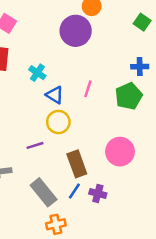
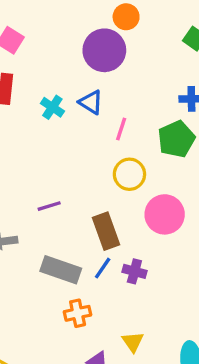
blue triangle: (55, 95) -> (91, 102), moved
yellow circle: (58, 122) -> (129, 174), moved
gray rectangle: (44, 192) -> (61, 270), turned -32

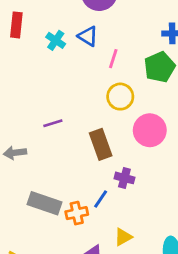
blue line: (103, 268) -> (101, 199), moved
gray rectangle: (61, 270) -> (44, 203), moved
yellow triangle: (133, 342) -> (123, 237), turned 36

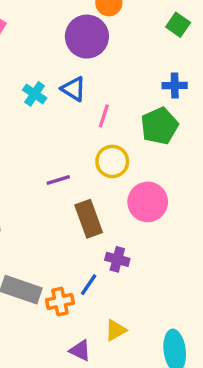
purple line: (53, 123) -> (58, 180), moved

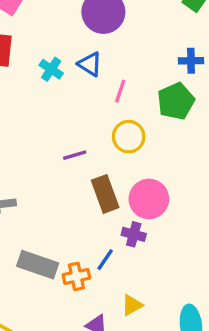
pink circle: (148, 202) -> (149, 199), moved

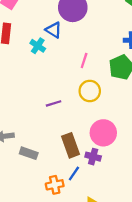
blue triangle: (90, 64) -> (54, 30), moved
brown rectangle: (105, 194) -> (70, 145), moved
gray rectangle: (38, 265) -> (29, 153), moved, size x0.7

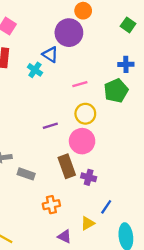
pink line: (84, 60) -> (80, 84), turned 56
pink circle: (103, 133) -> (82, 141), moved
blue line: (74, 174) -> (106, 207), moved

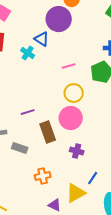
purple line: (50, 126) -> (28, 112), moved
brown rectangle: (67, 166) -> (48, 132), moved
yellow triangle: (88, 223) -> (76, 193), size x1.5

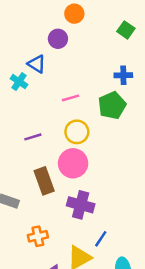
purple circle: (59, 19) -> (58, 39), size x0.6
purple line: (28, 112) -> (33, 137), moved
purple cross: (77, 151) -> (81, 205), size x1.5

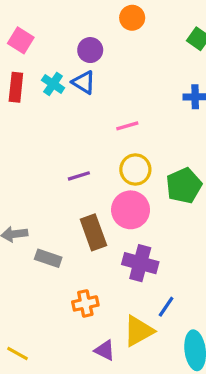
purple circle: (58, 39) -> (90, 50), moved
cyan cross: (19, 82) -> (53, 84), moved
green pentagon: (112, 105) -> (184, 186), moved

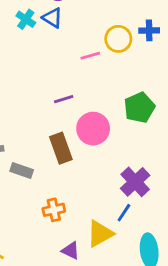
yellow circle: (135, 170) -> (118, 39), moved
purple line: (79, 176) -> (64, 99), moved
purple cross: (140, 263) -> (135, 182), moved, turned 32

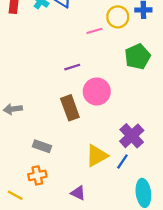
green pentagon: (139, 108) -> (138, 57), moved
gray rectangle: (22, 171) -> (42, 146), moved
orange cross: (54, 210) -> (37, 175), moved
yellow triangle: (100, 234) -> (97, 156), moved

